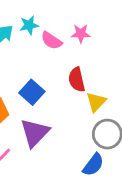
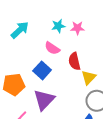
cyan star: (29, 25) -> (58, 26), moved
pink semicircle: (51, 41) -> (52, 48), moved

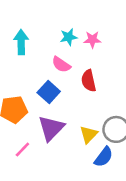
cyan arrow: (20, 30) -> (21, 42), turned -48
yellow triangle: (89, 78) -> (89, 134), moved

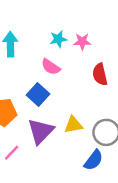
red semicircle: (89, 81) -> (100, 74), moved
yellow triangle: (89, 134) -> (73, 125), moved, turned 36

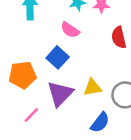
blue semicircle: (94, 160) -> (100, 122), moved

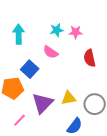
blue square: (58, 57) -> (30, 69), moved

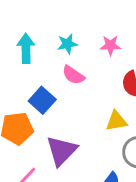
cyan star: (57, 30) -> (67, 44), moved
yellow triangle: (69, 98) -> (116, 121), moved

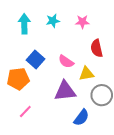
pink semicircle: (73, 75) -> (66, 62), moved
purple triangle: (61, 151) -> (65, 91), moved, turned 40

